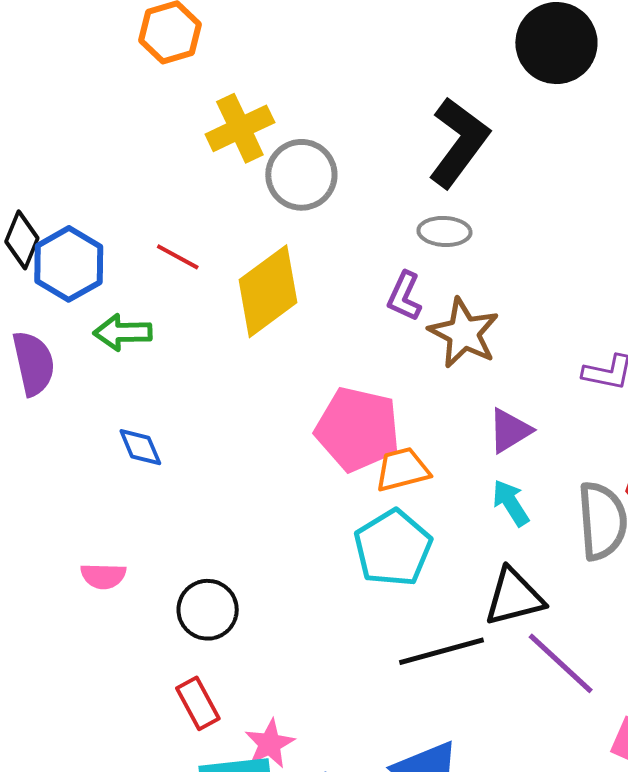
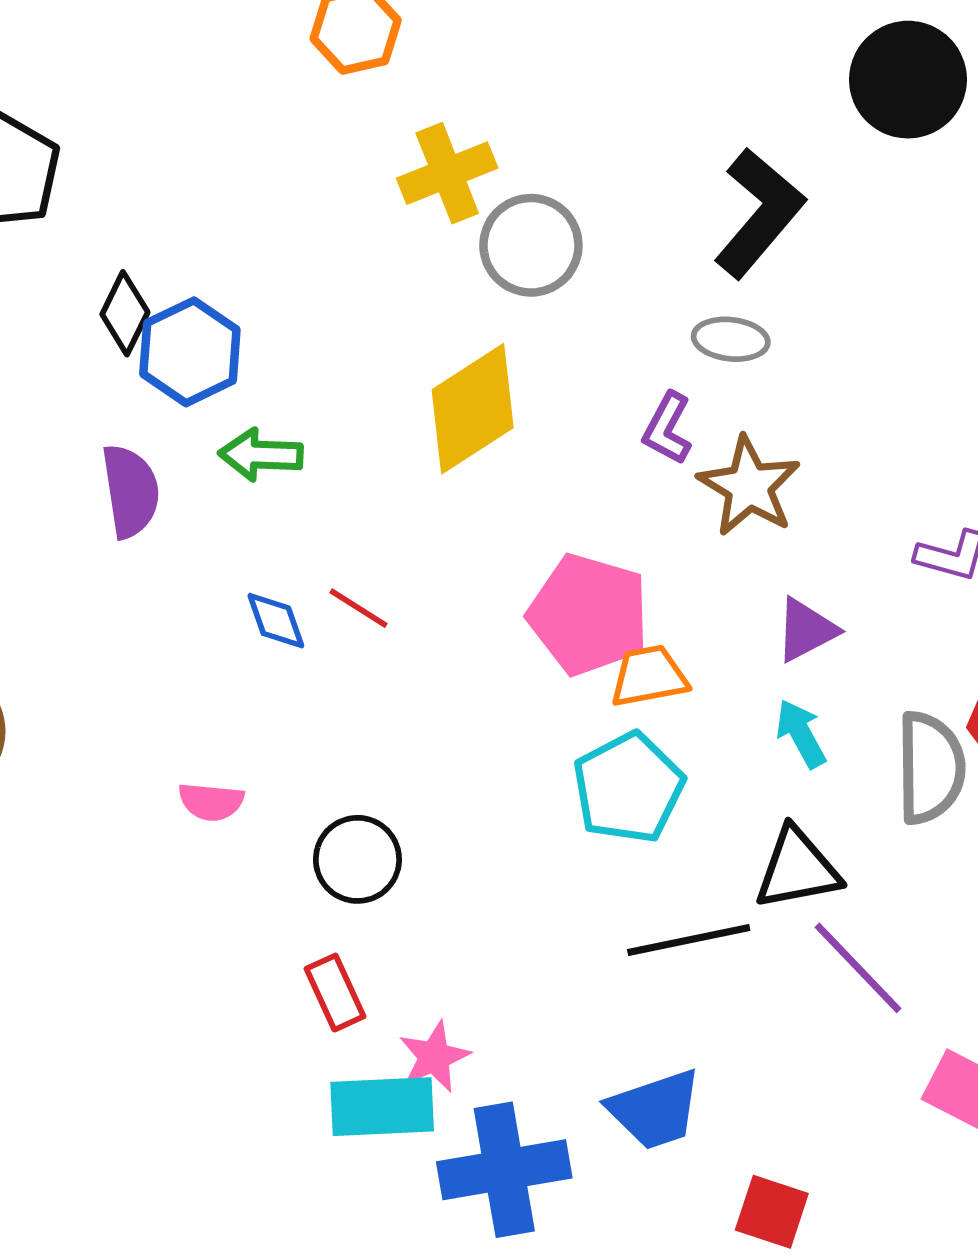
red line: (178, 257) -> (359, 608), moved

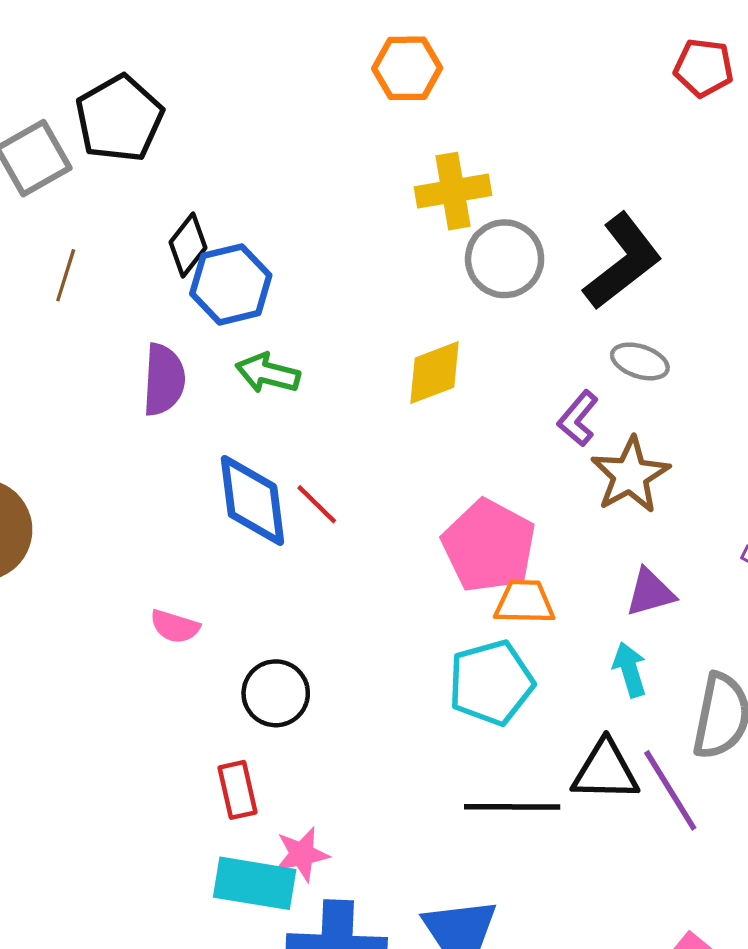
black L-shape: (759, 213) -> (623, 261), moved
yellow diamond: (473, 409) -> (434, 373), size x0.7
blue diamond: (276, 621) -> (252, 500), size x1.8
purple line: (858, 968) -> (670, 790), moved

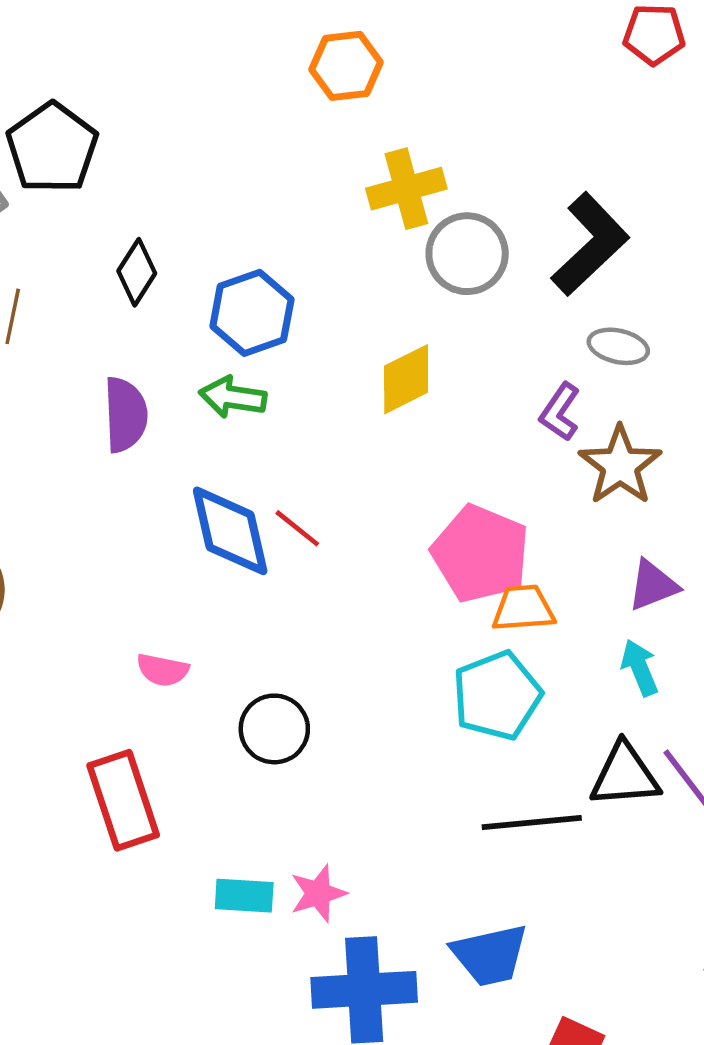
blue hexagon: (231, 284) -> (252, 313), moved
red rectangle: (238, 790) -> (123, 800), moved, size x1.6
cyan rectangle: (255, 883) -> (244, 896), moved, size x0.7

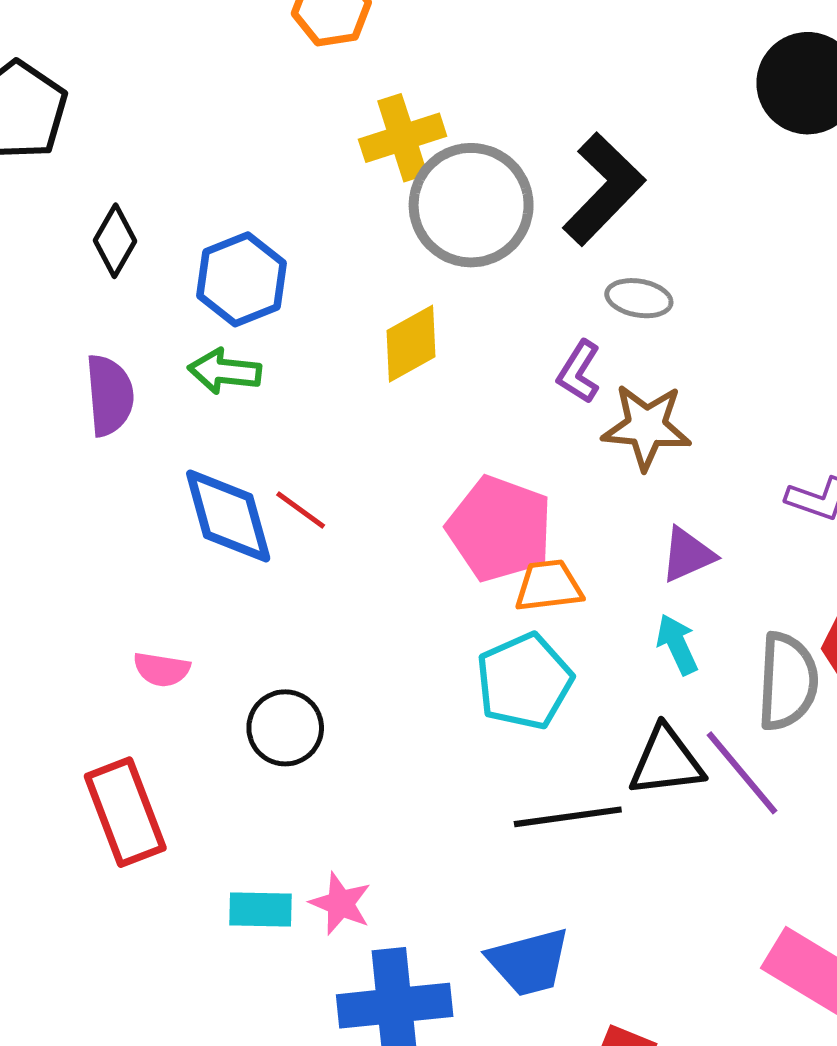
gray circle: (467, 254) -> (471, 205), size x1.4
brown star: (620, 465) -> (646, 427), turned -30
pink star: (318, 893) -> (340, 904), turned -30

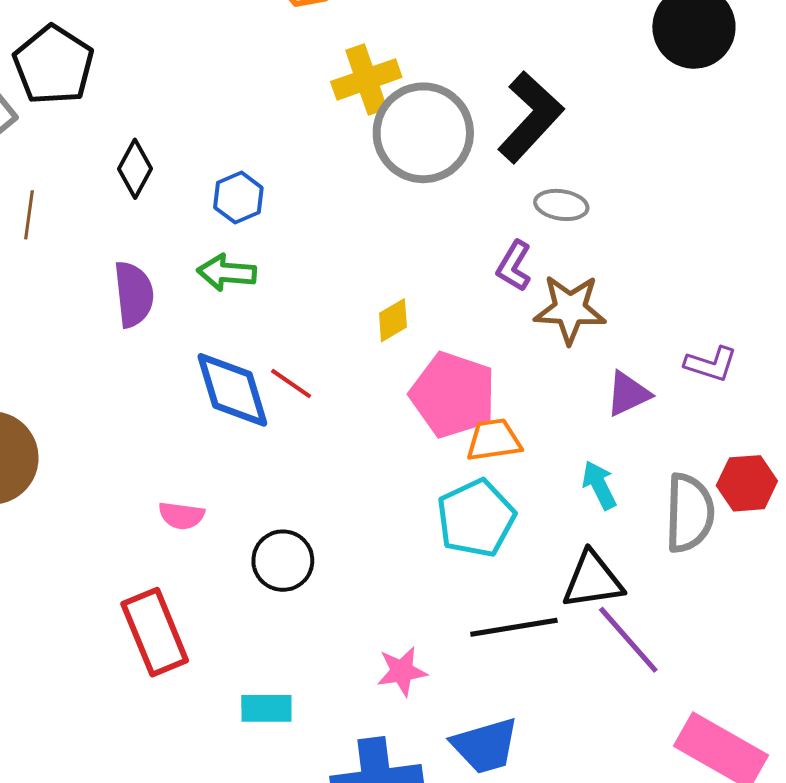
blue hexagon: (241, 279) -> (238, 198), size x0.7
yellow diamond: (411, 344) -> (393, 320), moved, size x0.7
purple triangle: (688, 555) -> (628, 394), moved
purple line: (742, 773) -> (628, 640), moved
pink star: (340, 904) -> (402, 671), moved, turned -30

